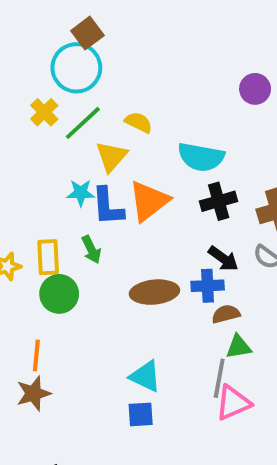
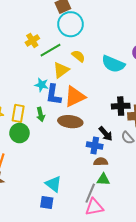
cyan circle: (76, 68) -> (70, 24), moved
cyan semicircle: (201, 157) -> (113, 64), moved
black cross: (219, 201) -> (121, 106), moved
brown ellipse: (154, 292) -> (70, 122), moved

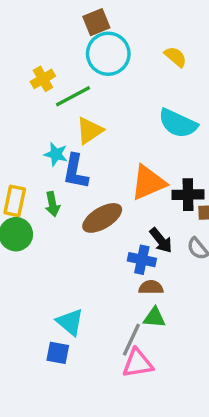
yellow semicircle: (78, 56) -> (176, 57), moved
orange triangle: (75, 97) -> (148, 183), moved
brown ellipse: (70, 122) -> (102, 218), turned -40

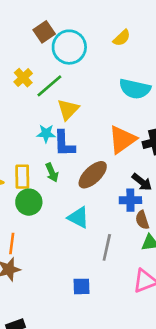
brown square: (96, 22) -> (44, 32), moved
yellow semicircle: (176, 57) -> (122, 38), turned 108
brown semicircle: (151, 287) -> (142, 220), turned -96
cyan triangle: (70, 322) -> (78, 217), moved
gray line: (131, 340) -> (107, 247), moved

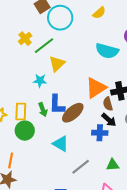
blue L-shape: (64, 144) -> (57, 105), moved
brown semicircle: (142, 220) -> (108, 104), moved
gray line: (107, 247) -> (81, 167), turned 36

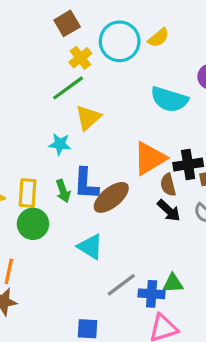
cyan circle: (60, 18) -> (120, 41), moved
yellow cross: (25, 39) -> (80, 58), moved
blue cross: (100, 133) -> (152, 294), moved

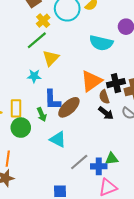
green arrow: (63, 191) -> (42, 115), moved

